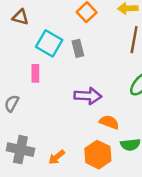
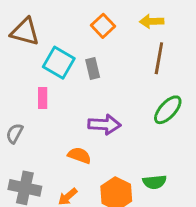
brown triangle: (20, 17) -> (25, 32), size x1.5
orange semicircle: (109, 122) -> (79, 155), moved

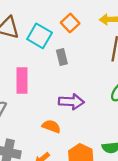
cyan square: (59, 63) -> (40, 36), moved
pink rectangle: (43, 98) -> (22, 81), size x1.5

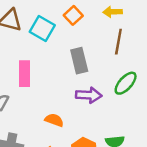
gray rectangle: (62, 57) -> (79, 61), moved, size x1.5
purple arrow: (71, 102) -> (89, 95), moved

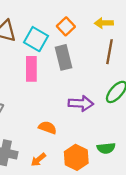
gray rectangle: (79, 61) -> (64, 57), moved
pink rectangle: (25, 74) -> (31, 69), moved

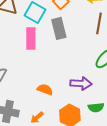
purple arrow: (81, 103) -> (81, 83), moved

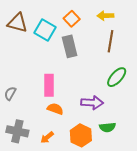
pink rectangle: (31, 38) -> (49, 85), moved

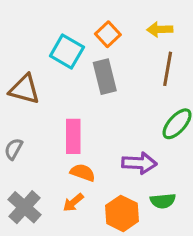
brown triangle: (17, 23) -> (25, 89), moved
gray cross: (17, 131) -> (25, 207), turned 30
orange arrow: (47, 137) -> (73, 202), moved

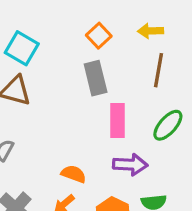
cyan square: (67, 51) -> (22, 48), moved
pink rectangle: (73, 136) -> (118, 121), moved

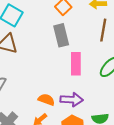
purple arrow: (130, 165) -> (72, 100), moved

